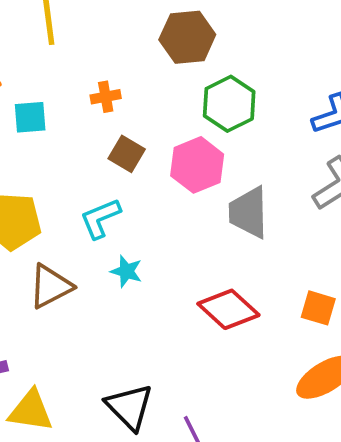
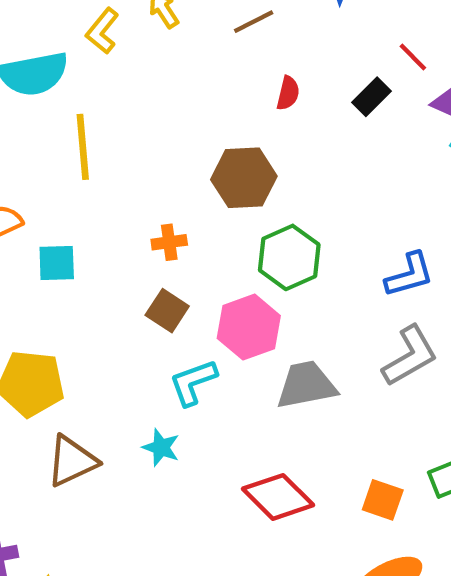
orange cross: (106, 97) -> (169, 242), moved
gray trapezoid: (249, 212) -> (306, 385), turned 78
cyan L-shape: (100, 218) -> (193, 382), moved

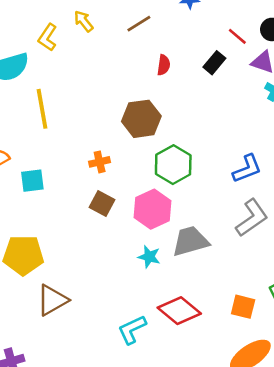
cyan L-shape: (193, 382) -> (132, 330), moved
cyan star: (161, 447) -> (149, 257), moved

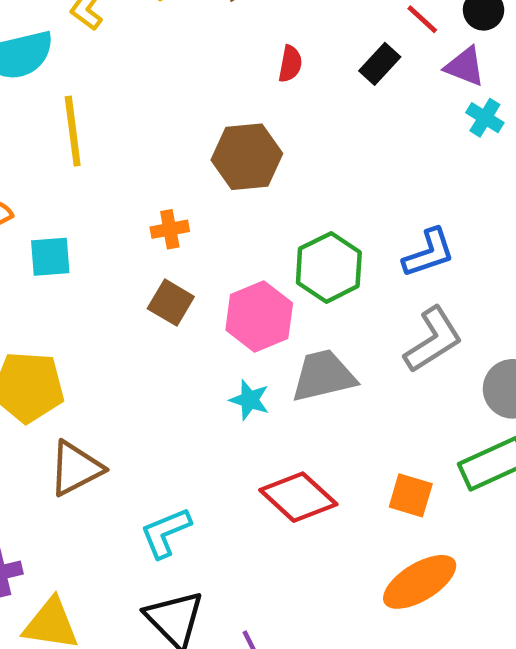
green hexagon: (173, 165) -> (329, 267), moved
cyan L-shape: (132, 330) -> (166, 533), moved

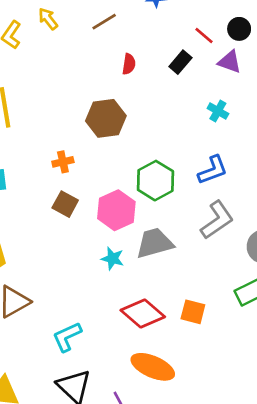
cyan cross: (485, 118) -> (218, 111), moved
orange square: (411, 495) -> (193, 312), moved
orange ellipse: (420, 582) -> (153, 367), moved, turned 57

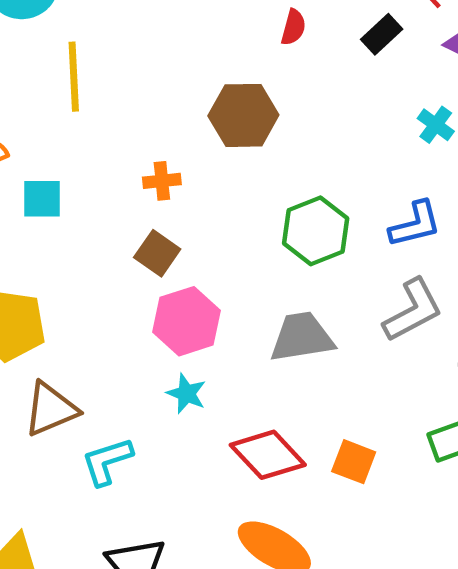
pink hexagon: (116, 210) -> (187, 321), moved
cyan star: (113, 258) -> (186, 394), moved
cyan L-shape: (67, 337) -> (107, 461), moved

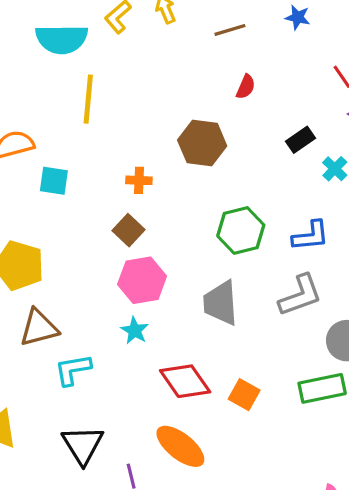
black rectangle: (382, 34) -> (301, 140), moved
gray trapezoid: (302, 337) -> (221, 303), turned -93

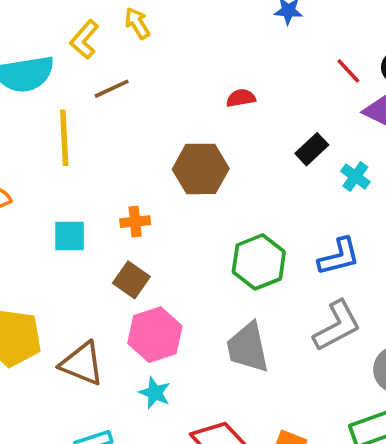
brown line: (230, 30) -> (112, 89), moved
red semicircle: (246, 87) -> (241, 98), turned -115
cyan square: (54, 181) -> (69, 236), moved
brown triangle: (39, 328) -> (82, 364), moved, turned 45

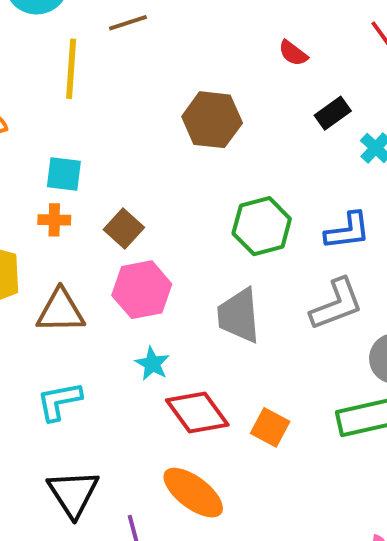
red semicircle: (241, 98) -> (293, 53), moved, turned -140
orange cross: (135, 222) -> (54, 220), moved
brown triangle: (82, 364) -> (61, 311), turned -30
cyan star: (155, 393) -> (152, 364), moved

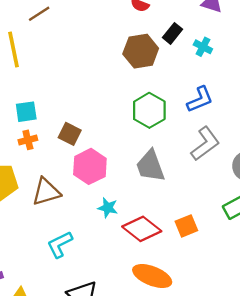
brown hexagon: (212, 120) -> (141, 51), moved
orange square: (270, 427) -> (186, 226), turned -35

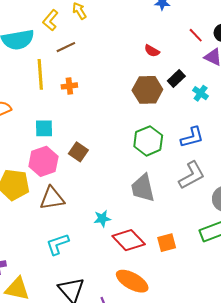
orange cross: (28, 140) -> (69, 86), moved
pink hexagon: (90, 166) -> (43, 161), moved
cyan star: (108, 208) -> (102, 219), turned -30

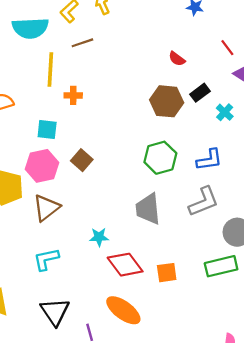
orange cross: (69, 86) -> (73, 95), moved
brown triangle: (52, 198) -> (46, 208), turned -36

